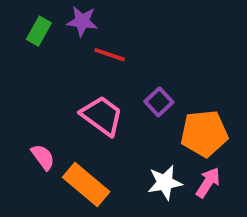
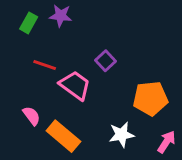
red line: (110, 55) -> (45, 65), moved
purple square: (159, 102) -> (106, 61), moved
pink arrow: (208, 183) -> (166, 142), moved

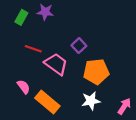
orange pentagon: (150, 98) -> (96, 72), moved

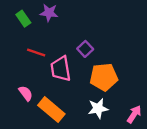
green rectangle: (21, 17) -> (23, 19), turned -64
pink trapezoid: (56, 64) -> (61, 69), turned -135

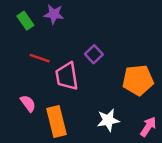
orange pentagon: (104, 77) -> (138, 80), moved
orange rectangle: (51, 110) -> (56, 121), turned 36

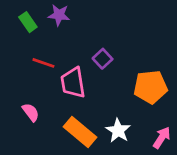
white star: (108, 120) -> (118, 131), turned -30
orange rectangle: (56, 121) -> (80, 132), moved, turned -36

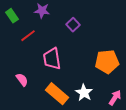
green rectangle: (28, 22) -> (12, 16), moved
purple square: (103, 59) -> (73, 25), moved
red line: (43, 63) -> (28, 36), moved, turned -56

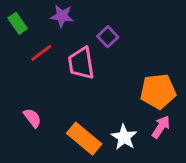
pink trapezoid: (52, 59) -> (81, 63), moved
pink arrow: (115, 98) -> (161, 127), moved

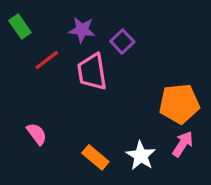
purple star: (62, 16) -> (82, 30), moved
orange rectangle: (84, 139) -> (95, 157), size x0.7

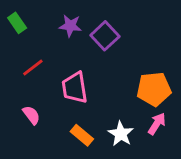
purple square: (122, 42) -> (105, 36), size x1.4
red line: (47, 60) -> (33, 67), moved
pink trapezoid: (92, 72) -> (75, 88), moved

